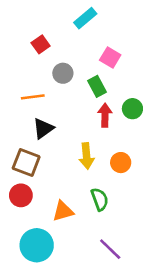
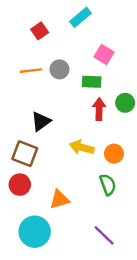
red square: (41, 44) -> (40, 31), moved
green rectangle: (97, 86) -> (92, 82), turned -60
orange line: (33, 97) -> (31, 71), moved
yellow arrow: (87, 156) -> (82, 147), turned 110
green semicircle: (100, 199) -> (108, 185), moved

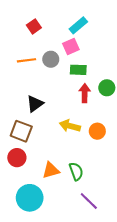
cyan rectangle: (81, 17) -> (78, 25), moved
pink square: (104, 54) -> (71, 47), moved, turned 35
green semicircle: (108, 185) -> (76, 171), moved

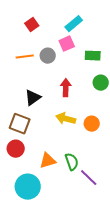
green rectangle: (78, 70) -> (93, 56), moved
red arrow: (85, 93) -> (66, 88), moved
purple line: (89, 201) -> (89, 178), moved

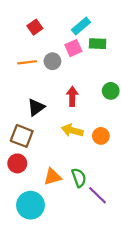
green rectangle: (93, 56) -> (98, 44), moved

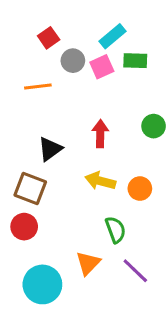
gray circle: (52, 61) -> (73, 61), moved
orange triangle: (52, 177) -> (88, 263), moved, turned -30
green semicircle: (79, 178) -> (116, 230), moved

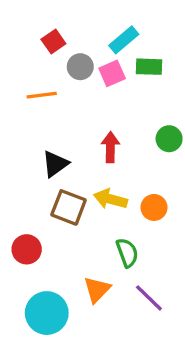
brown square: (30, 189) -> (69, 207), moved

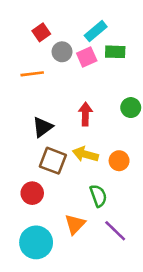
red circle: (27, 249) -> (32, 193), moved

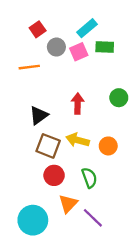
red circle: (32, 193) -> (54, 175), moved
purple line: (115, 231) -> (93, 218), moved

